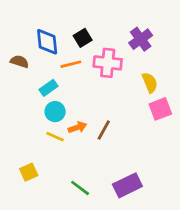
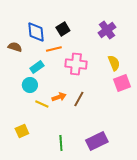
pink cross: (108, 63) -> (76, 64), moved
cyan circle: (55, 112) -> (30, 85), moved
green line: (80, 188) -> (61, 143), turned 49

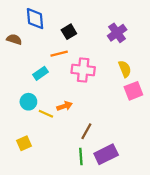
blue diamond: (36, 32) -> (35, 19), moved
brown semicircle: (15, 47) -> (14, 39), moved
cyan circle: (30, 85) -> (28, 102), moved
brown line: (79, 99) -> (86, 131), moved
green line: (61, 143) -> (81, 156), moved

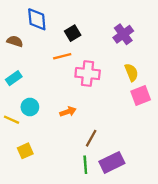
cyan rectangle: (40, 73) -> (14, 78), moved
yellow line: (46, 114) -> (11, 120), moved

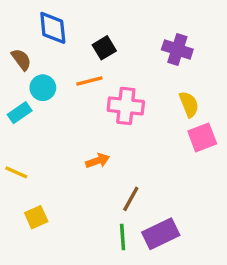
purple cross: (123, 34) -> (177, 49), turned -36
brown semicircle: (15, 41) -> (21, 59), turned 35
cyan circle: (30, 107) -> (43, 88), moved

